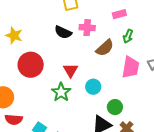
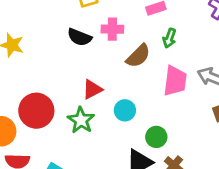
red circle: (31, 65) -> (36, 111), moved
red triangle: (70, 70) -> (92, 89), turned 35

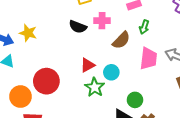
cyan circle: (125, 110) -> (111, 72), moved
green star: (81, 120) -> (95, 87), moved

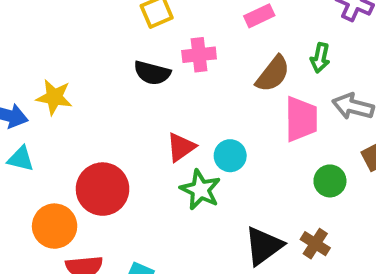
green arrow: (144, 27) -> (320, 58), moved
brown semicircle: (121, 40) -> (273, 74), moved
green circle: (135, 100) -> (330, 181), moved

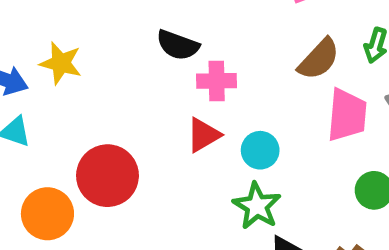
pink cross: (199, 55) -> (217, 81), moved
green star: (200, 190) -> (257, 206), moved

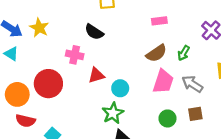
pink cross: (217, 81) -> (75, 55), moved

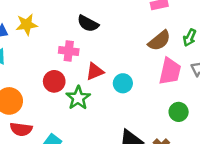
yellow star: (39, 28) -> (27, 25), turned -30
red circle: (48, 84) -> (54, 81), moved, size x0.7
green star: (113, 113) -> (78, 98), moved

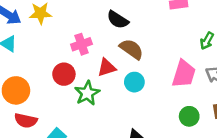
black semicircle: (88, 23) -> (118, 20), moved
brown semicircle: (159, 41) -> (132, 49), moved, turned -110
pink cross: (69, 51) -> (81, 44), turned -30

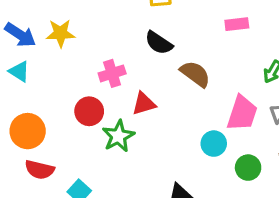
brown semicircle: (132, 49) -> (195, 74), moved
cyan circle: (134, 82) -> (214, 144), moved

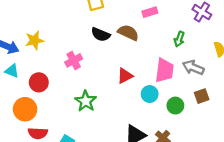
brown semicircle: (195, 74) -> (128, 33), moved
red triangle: (144, 104) -> (125, 76), moved
red circle: (89, 111) -> (39, 82), moved

